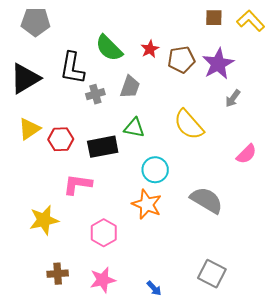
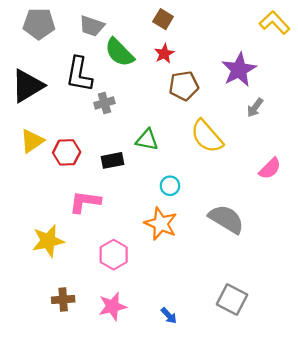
brown square: (214, 18) -> (163, 19), moved, turned 30
brown pentagon: (181, 60) -> (184, 86), moved
gray trapezoid: (130, 87) -> (92, 26), moved, turned 90
black rectangle: (103, 147) -> (113, 160), size x0.7
cyan circle: (155, 170) -> (170, 186), size x0.7

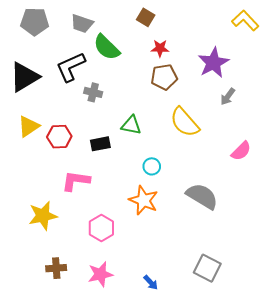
red star: (164, 54) -> (160, 48), moved, turned 30
black L-shape: (79, 74) -> (71, 67), turned 56
gray cross: (104, 103) -> (93, 92), turned 30

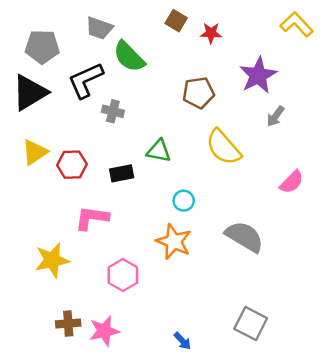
gray pentagon: (35, 22) -> (42, 47), moved
red star: (160, 48) -> (211, 33), moved
pink star: (100, 274) -> (104, 331), moved

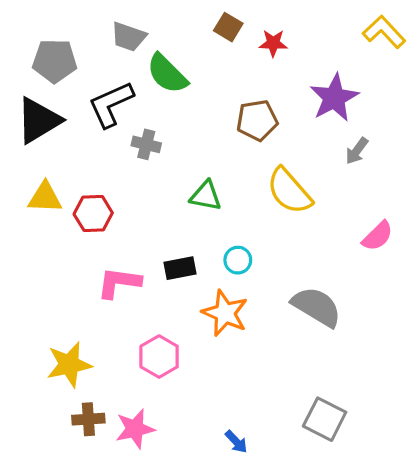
yellow triangle: (35, 152) -> (45, 197), turned 36
black rectangle: (122, 173) -> (180, 268), moved
yellow star: (52, 260) -> (69, 365), moved

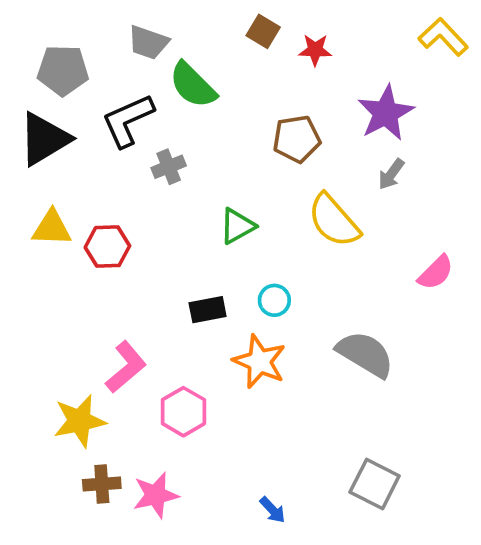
gray cross: (146, 144) -> (169, 167), turned -36
gray arrow: (357, 151) -> (391, 174), moved
green triangle: (206, 196) -> (237, 226), turned -40
pink L-shape: (119, 283) -> (126, 367), moved, turned 132

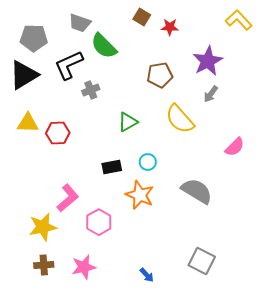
brown cross: (102, 484) -> (44, 265), moved

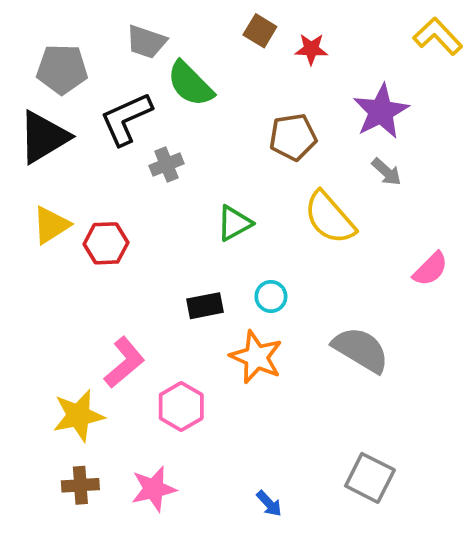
gray arrow: (211, 94) -> (386, 172), turned -84
yellow triangle: (28, 123) -> (51, 225), turned -35

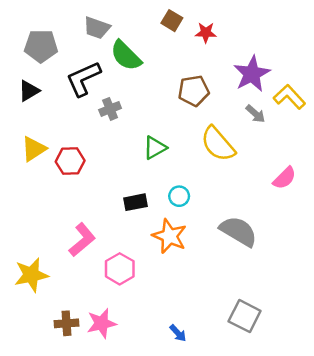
yellow L-shape: (438, 36) -> (289, 97), moved
black triangle: (44, 137) -> (29, 91), size x0.6
yellow star: (79, 416) -> (31, 275), moved
brown cross: (80, 485) -> (66, 323), moved

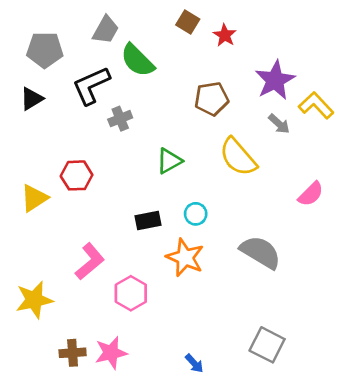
gray trapezoid: (97, 28) -> (106, 30), turned -80
red star: (206, 33) -> (225, 35), turned 30
yellow triangle: (34, 149) -> (34, 198), moved

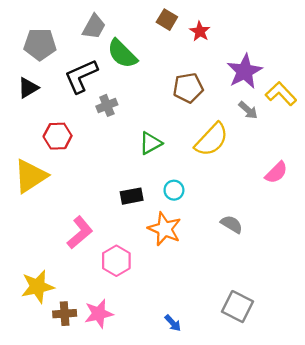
yellow semicircle: (238, 157) -> (212, 140), turned -96
red hexagon: (77, 175) -> (58, 136), moved
yellow triangle: (34, 198) -> (30, 176), size x1.4
gray semicircle: (260, 252) -> (232, 224), size x0.6
yellow star: (34, 300) -> (38, 287), moved

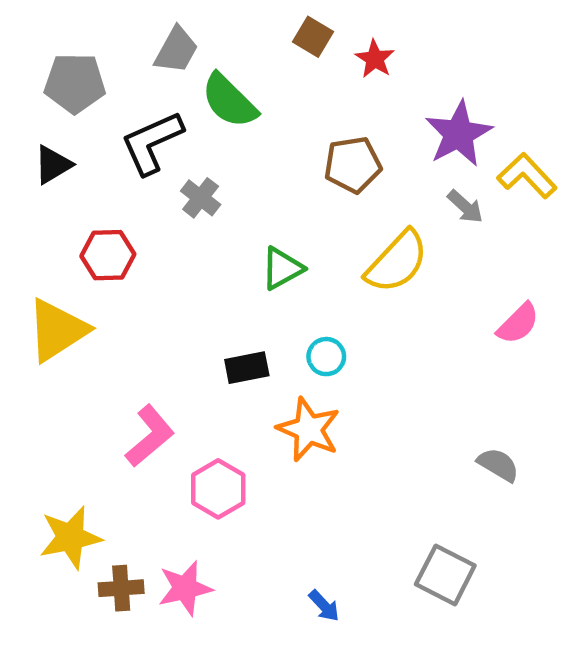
gray cross: (107, 105) -> (201, 198), turned -30
gray semicircle: (232, 224) -> (498, 465), moved

